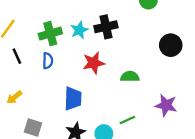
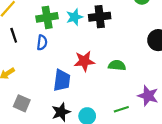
red star: (94, 63) -> (84, 61), moved
green line: (127, 120) -> (121, 109), moved

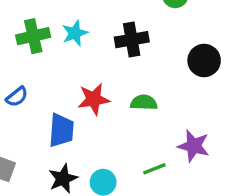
black cross: (100, 17) -> (132, 40), moved
blue semicircle: (42, 43) -> (17, 97), moved, turned 48

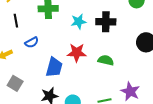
cyan star: (75, 33) -> (79, 21), moved

